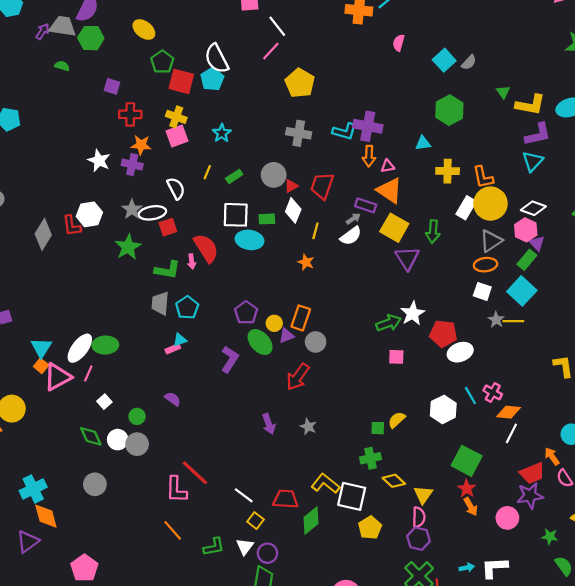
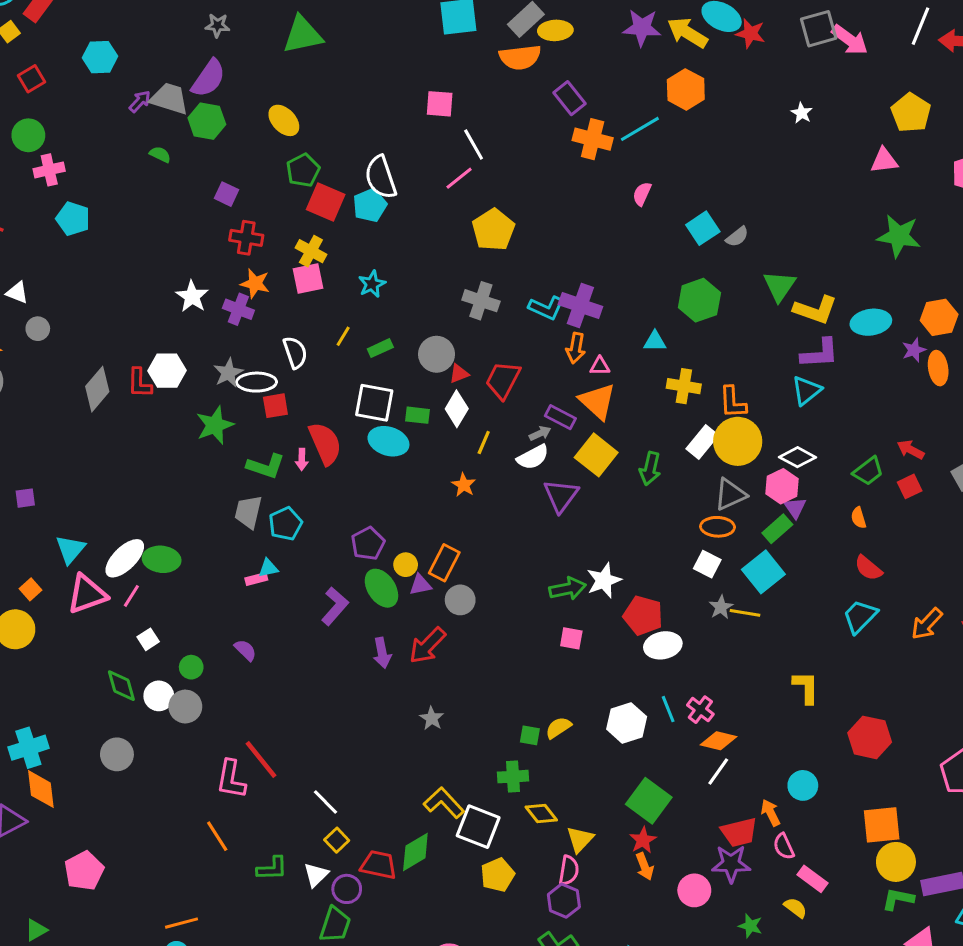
green triangle: (503, 92) -> (779, 286), size x1.6
purple triangle: (407, 258) -> (561, 496), moved
orange square: (41, 366) -> (31, 589), moved
purple arrow: (269, 424) -> (382, 653), moved
red trapezoid: (286, 499) -> (379, 865), moved

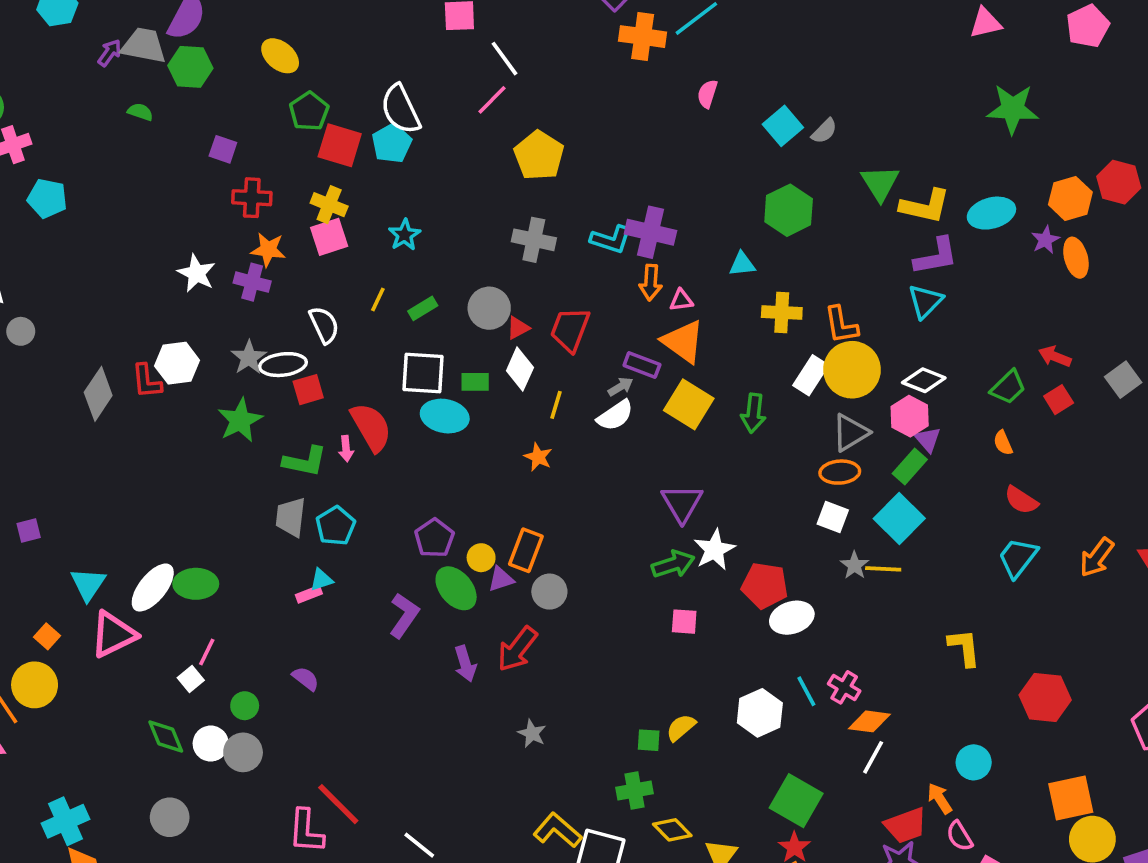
purple triangle: (561, 496) -> (682, 503), moved
pink line: (131, 596) -> (207, 652), moved

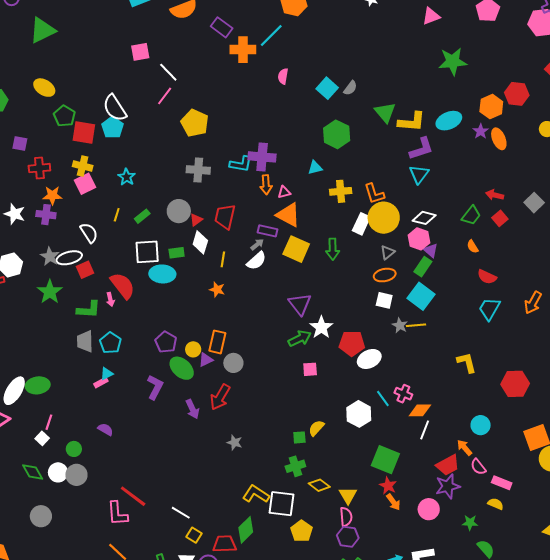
gray triangle: (850, 433) -> (388, 252), size x0.7

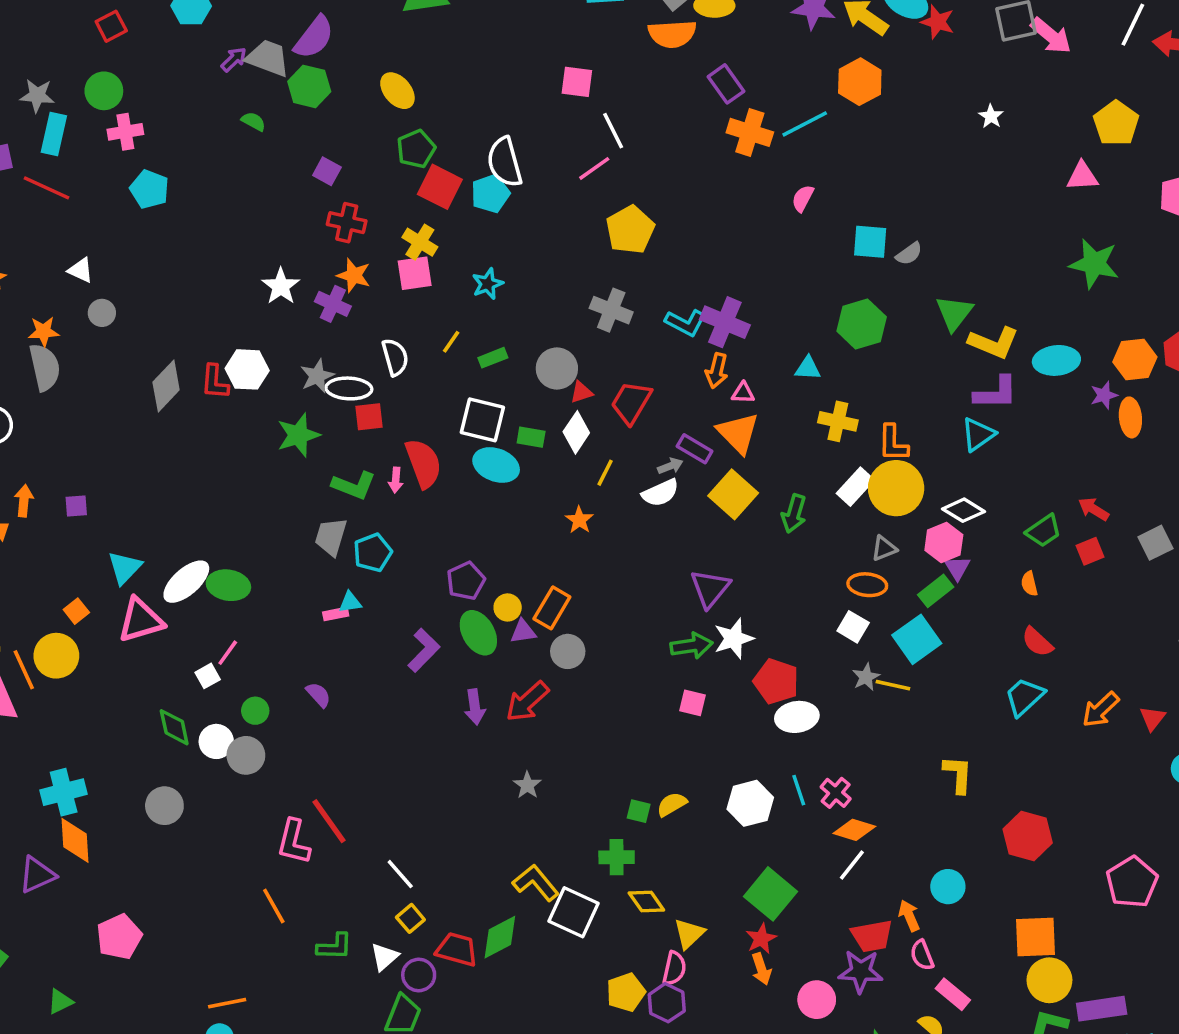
cyan square: (327, 88) -> (870, 242), turned 35
yellow pentagon: (302, 531) -> (626, 992), moved

